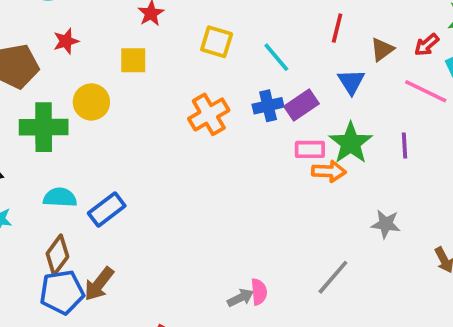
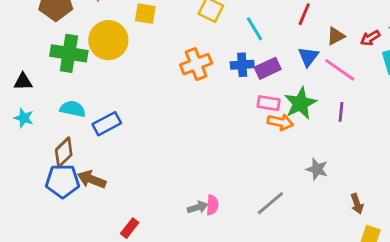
pink line: (426, 91) -> (340, 70), moved
yellow circle: (91, 102) -> (108, 40), size x1.4
brown arrow: (99, 284) -> (92, 179), turned 64

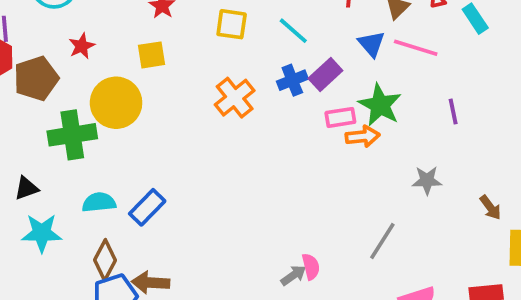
purple line: (341, 112) -> (453, 111), moved
cyan star: (24, 118) -> (42, 233), size x1.5

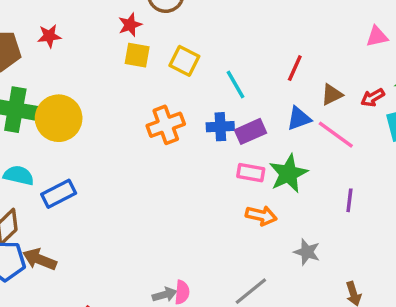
blue triangle: (371, 44) -> (299, 118), turned 32
yellow square: (151, 55) -> (137, 55), moved
yellow circle: (116, 103) -> (59, 118), moved
orange arrow: (363, 136) -> (261, 216), moved

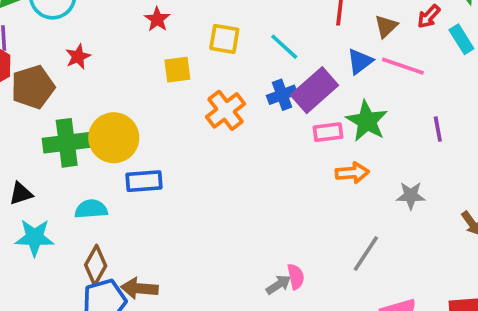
yellow square: (137, 55) -> (177, 70), moved
purple rectangle: (250, 131) -> (314, 90), size x1.4
blue rectangle: (59, 194) -> (144, 181), moved, turned 40

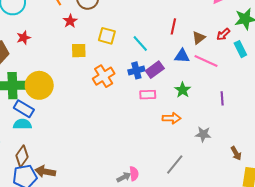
blue triangle: (360, 61) -> (182, 56), turned 35
purple rectangle: (314, 90) -> (155, 70), size x0.7
green star: (367, 121) -> (183, 90), size x0.7
pink rectangle: (328, 132) -> (148, 95), moved
blue rectangle: (144, 181) -> (24, 109), moved, turned 30

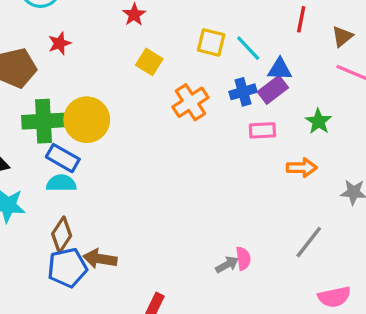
yellow square: (107, 36) -> (211, 42), moved
yellow square: (79, 51) -> (149, 62), turned 35
blue triangle: (182, 56) -> (280, 69), moved

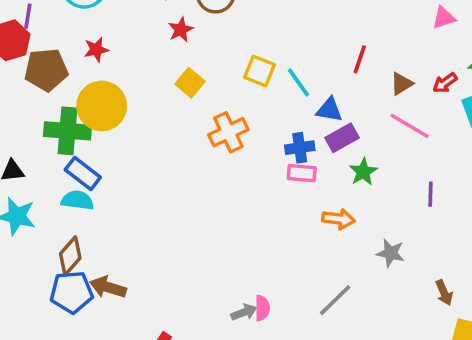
purple rectangle: (273, 90) -> (342, 138), moved
blue cross: (243, 92) -> (300, 148), moved
yellow circle: (87, 120) -> (102, 106), moved

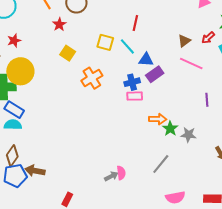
red line: (360, 59) -> (135, 23), moved
green star: (363, 172) -> (170, 129), moved

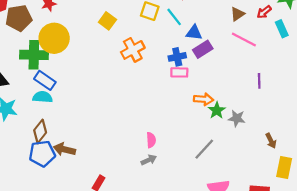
pink semicircle: (121, 173) -> (151, 140), moved

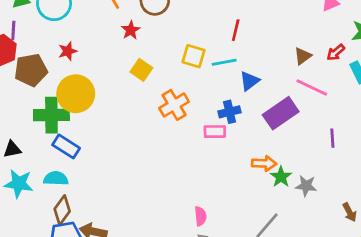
cyan line: (174, 17) -> (224, 62), turned -60
blue triangle: (194, 33) -> (249, 81), turned -42
purple rectangle: (203, 49) -> (281, 113), moved, size x1.4
pink rectangle: (179, 72) -> (215, 132), moved
cyan semicircle: (43, 97) -> (56, 179), moved

